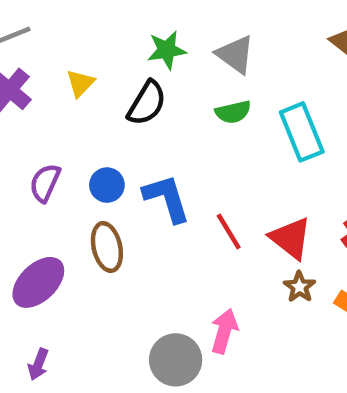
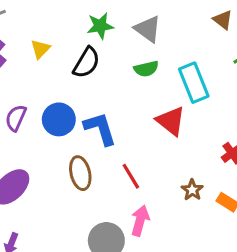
blue circle: (107, 185) -> (59, 119), size x1.4
red line: (229, 232) -> (131, 176), moved
red triangle: (291, 238) -> (171, 121), moved
brown ellipse: (107, 247) -> (80, 173), moved

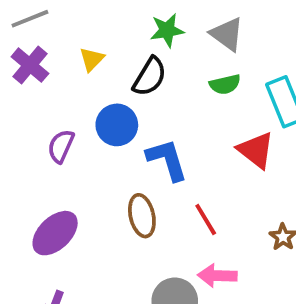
blue circle: (59, 119) -> (117, 125), moved
pink arrow: (140, 221) -> (217, 276), turned -104

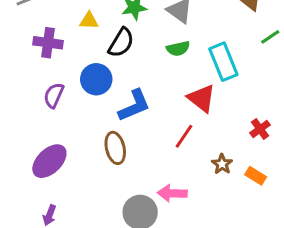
yellow triangle: (92, 59) -> (89, 21), moved, turned 48
purple cross: (30, 65) -> (48, 43), moved, turned -32
blue L-shape: (167, 160) -> (134, 106), turned 84
red line: (206, 220) -> (184, 136), moved, turned 65

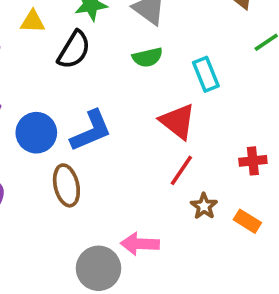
cyan rectangle: (223, 62) -> (206, 74), size x0.7
blue circle: (96, 79) -> (36, 133), moved
red cross: (260, 129) -> (253, 161), turned 30
red line: (184, 136) -> (181, 170), moved

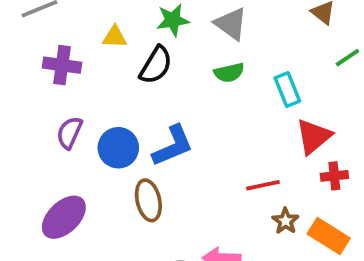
red triangle: (178, 121) -> (314, 136), moved, turned 42
red line: (181, 170) -> (263, 185), turned 44
orange rectangle: (247, 221) -> (329, 236), size x1.5

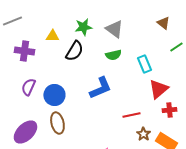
blue L-shape: (173, 146) -> (100, 88), moved
brown ellipse: (148, 200) -> (57, 123), moved

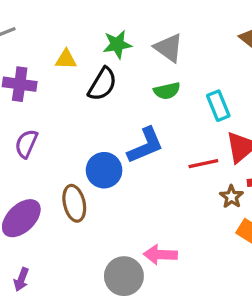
blue circle: (54, 95) -> (104, 170), moved
red line: (131, 115) -> (203, 164), moved
brown star: (143, 134) -> (231, 197), moved

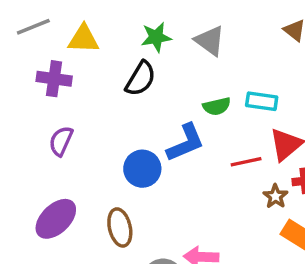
yellow triangle: (66, 59) -> (83, 39), moved, size x1.4
green semicircle: (167, 91) -> (217, 106), moved
cyan rectangle: (218, 106) -> (262, 101), turned -60
brown ellipse: (74, 203) -> (120, 227), moved

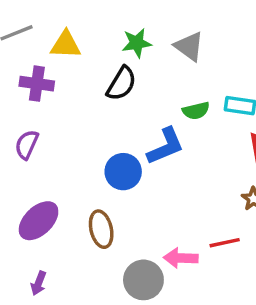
purple semicircle: (61, 141) -> (27, 145), moved
red line: (246, 162) -> (225, 243), moved

